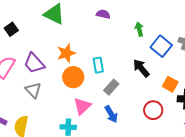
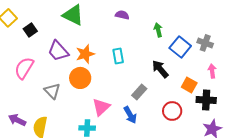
purple trapezoid: (34, 63) -> (58, 51), moved
cyan rectangle: (98, 65) -> (118, 56), moved
orange circle: (73, 77) -> (80, 78), moved
gray rectangle: (111, 87) -> (139, 92), moved

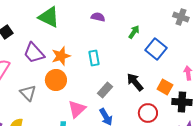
green arrow: (158, 30) -> (134, 32), turned 48
gray cross: (205, 43) -> (181, 17), moved
black arrow: (160, 69) -> (135, 82), moved
gray rectangle: (139, 92) -> (105, 90), moved

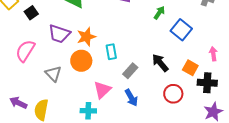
purple trapezoid: (34, 53) -> (59, 34), turned -30
cyan rectangle: (94, 58) -> (111, 52), moved

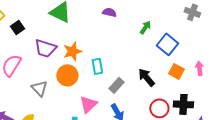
orange square: (190, 68) -> (176, 71), moved
black cross: (207, 83) -> (183, 104), moved

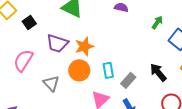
cyan rectangle: (97, 66) -> (108, 70), moved

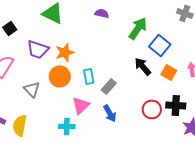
green arrow: (157, 22) -> (138, 28), size x1.6
black arrow: (158, 72) -> (143, 66), moved

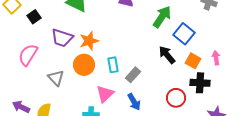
black cross: (176, 105) -> (200, 83), moved

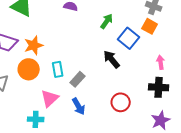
green arrow: (162, 17) -> (107, 21), size x0.7
orange square: (193, 61) -> (150, 26), moved
black cross: (200, 83) -> (159, 87), moved

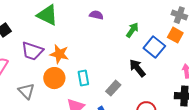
orange star: (34, 45) -> (59, 54), turned 30
gray rectangle: (78, 79) -> (113, 88), moved

